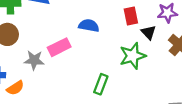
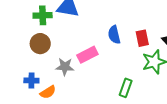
red rectangle: (131, 16) -> (142, 38), moved
blue semicircle: (89, 26) -> (114, 35), turned -114

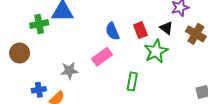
brown circle: (40, 44) -> (20, 53), moved
pink rectangle: (87, 55) -> (102, 57), moved

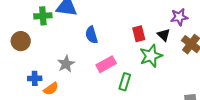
blue semicircle: (112, 31) -> (91, 35), moved
pink rectangle: (102, 57) -> (106, 64), moved
gray star: (69, 71) -> (66, 64), turned -30

